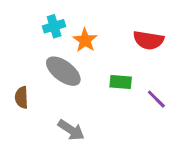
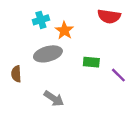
red semicircle: (149, 40) -> (109, 16), moved
gray ellipse: (63, 71) -> (48, 54), turned -52

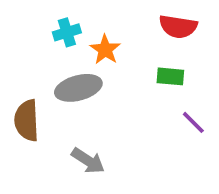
green rectangle: (91, 62) -> (170, 76), moved
brown semicircle: (16, 74) -> (27, 120), size x1.5

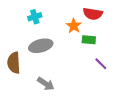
orange star: (105, 50) -> (74, 26), moved

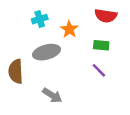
orange star: (74, 26) -> (69, 29), moved
purple line: (101, 64) -> (99, 70), moved

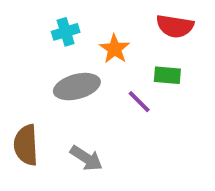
purple line: (99, 70) -> (139, 102), moved
brown semicircle: (16, 71) -> (26, 145), moved

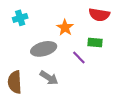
cyan cross: (66, 32) -> (20, 18), moved
gray arrow: (86, 158) -> (49, 78), moved

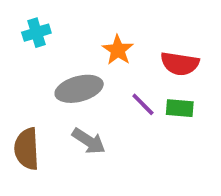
red semicircle: (99, 15) -> (180, 64), moved
green rectangle: (95, 43) -> (180, 108), moved

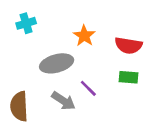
purple line: (143, 104) -> (88, 88), moved

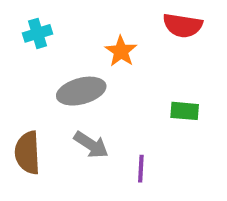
red semicircle: (128, 45) -> (183, 25), moved
purple line: (88, 88) -> (141, 169), moved, turned 48

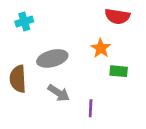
orange star: (121, 51) -> (101, 48), moved
brown semicircle: (28, 153) -> (18, 79), moved

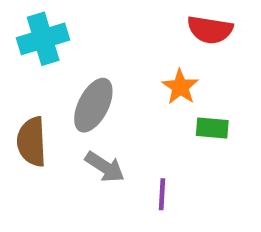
cyan cross: (24, 21) -> (43, 39), size x1.5
gray ellipse: (52, 58) -> (93, 105), turned -48

